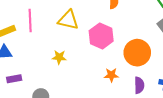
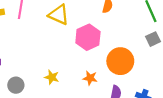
yellow star: (59, 57) -> (52, 77), moved

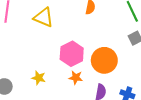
pink hexagon: (88, 37) -> (72, 54), moved

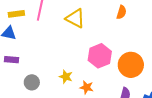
orange star: (76, 78) -> (87, 87), moved

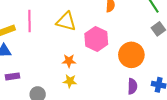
pink hexagon: (100, 56) -> (96, 39), moved
orange star: (87, 87) -> (69, 61), moved

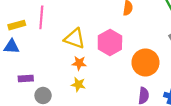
yellow triangle: (66, 21) -> (75, 38), moved
purple rectangle: (13, 76) -> (26, 79), moved

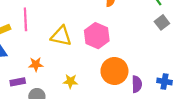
orange circle: (145, 62) -> (114, 71), moved
orange star: (79, 63) -> (36, 64), moved

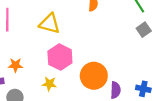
yellow triangle: (61, 36) -> (50, 24), moved
pink hexagon: (97, 36) -> (60, 57), moved

